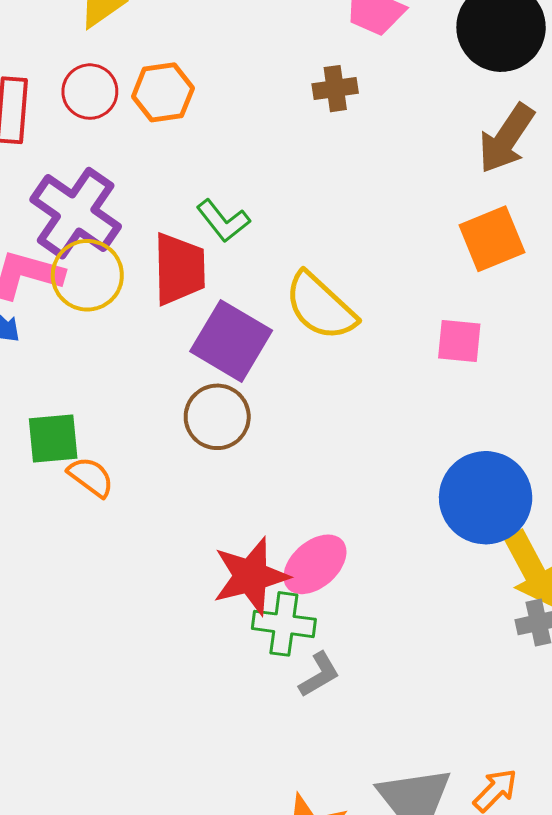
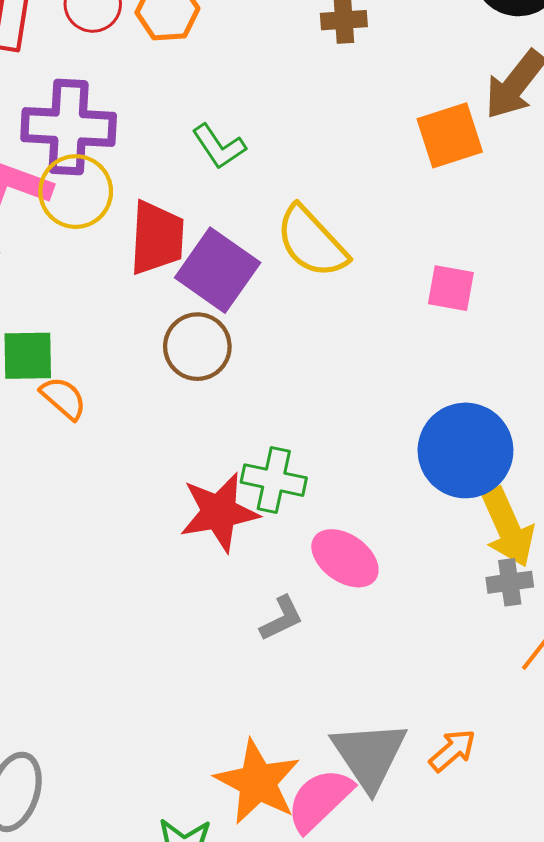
purple cross: (76, 213) -> (69, 127), turned -36
orange square: (492, 239) -> (450, 135), moved
red trapezoid: (179, 269) -> (157, 238), moved
pink ellipse: (315, 564) -> (345, 558), moved, turned 72
green cross: (284, 624) -> (274, 480), moved

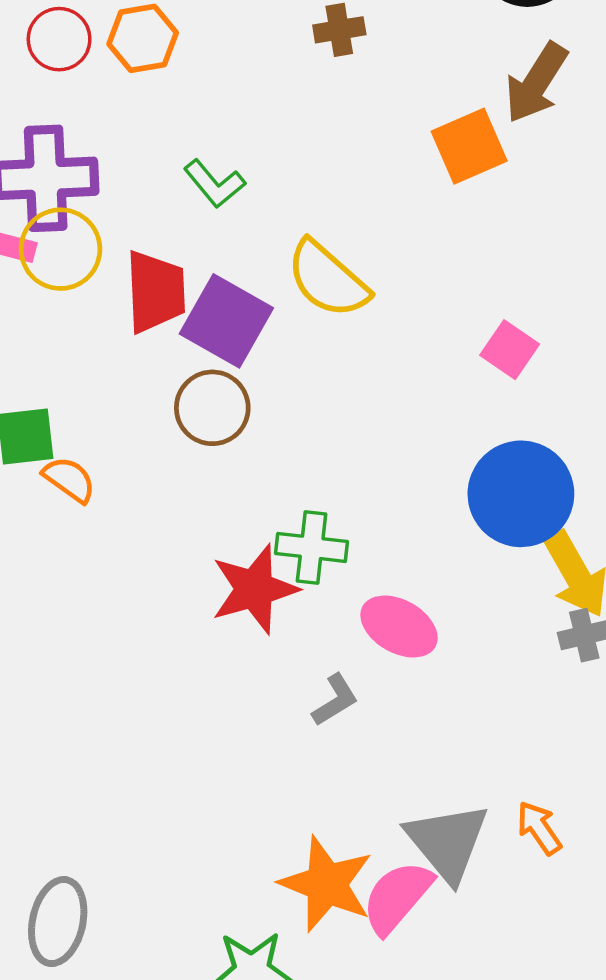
pink square: (451, 288) -> (510, 350), moved, turned 30
orange arrow: (452, 750) -> (539, 828), turned -78

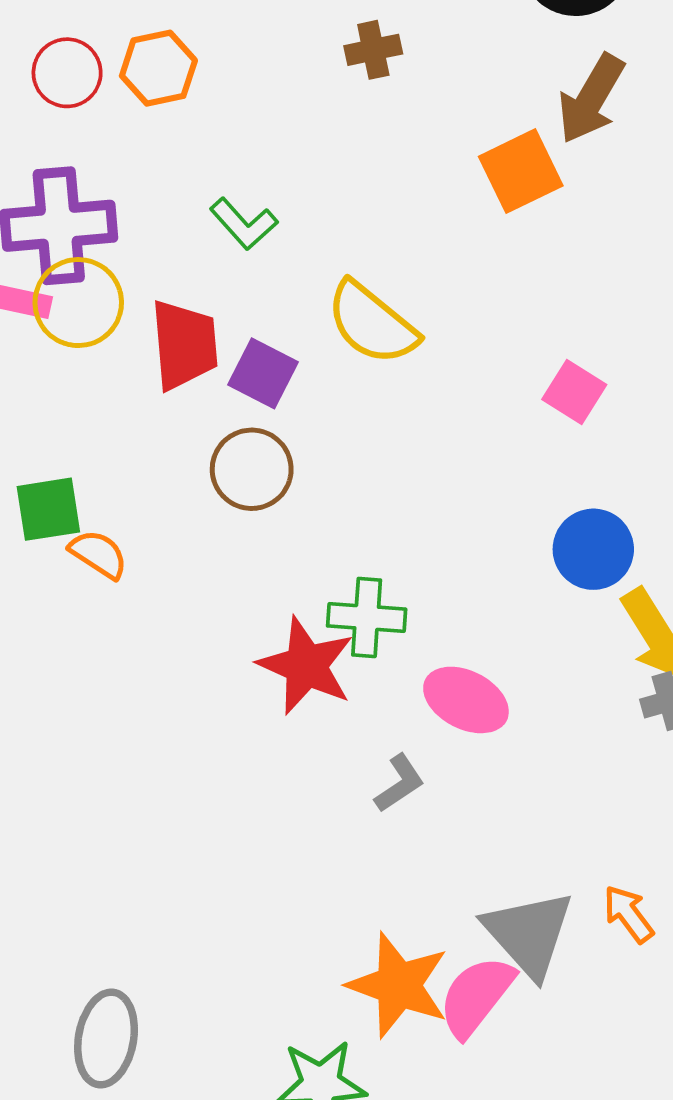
purple square: (226, 321) -> (263, 373), size x0.7
blue circle: (521, 494) -> (593, 549), size x0.7
red star: (254, 589) -> (306, 666), turned -30

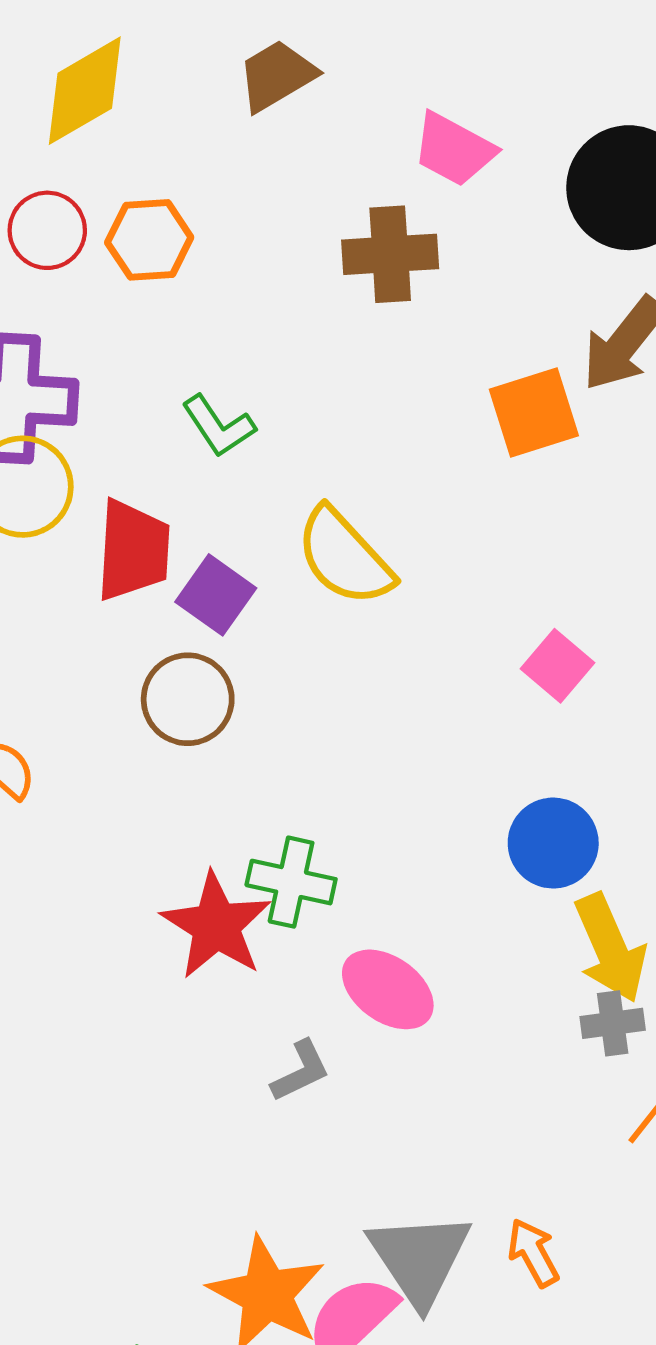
brown cross: (373, 50) -> (390, 254), size x1.5

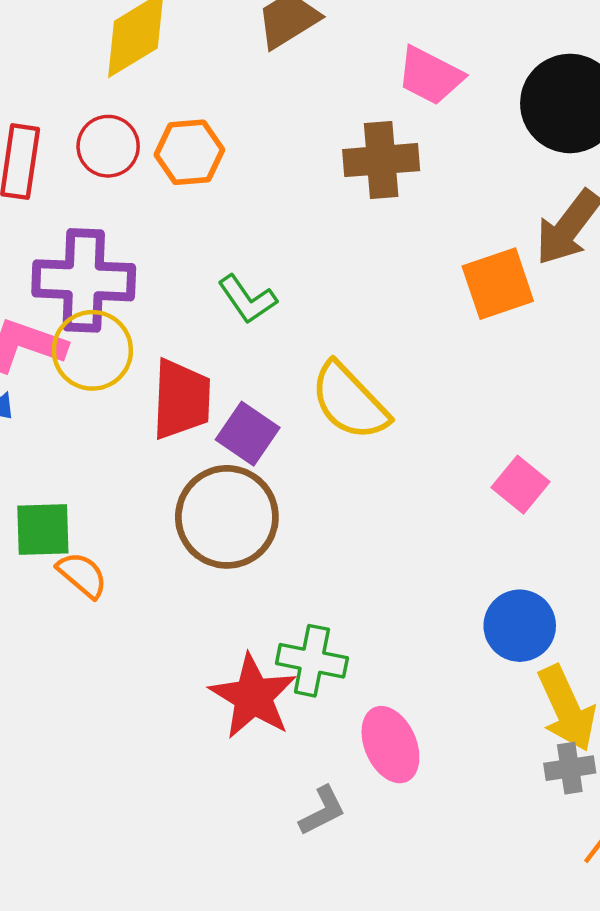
brown circle: (188, 699) -> (227, 517), size x1.4
pink ellipse: (388, 989) -> (390, 745), turned 32

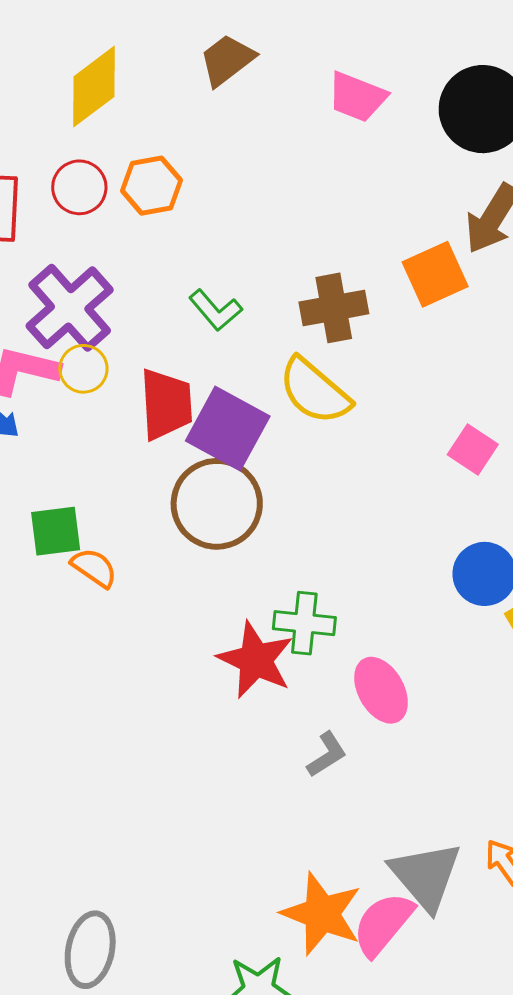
brown cross: (381, 160) -> (334, 308), moved
purple cross: (84, 280) -> (70, 308), turned -38
yellow circle: (92, 350) -> (83, 369), size x0.7
purple square: (248, 434) -> (228, 428), size x1.5

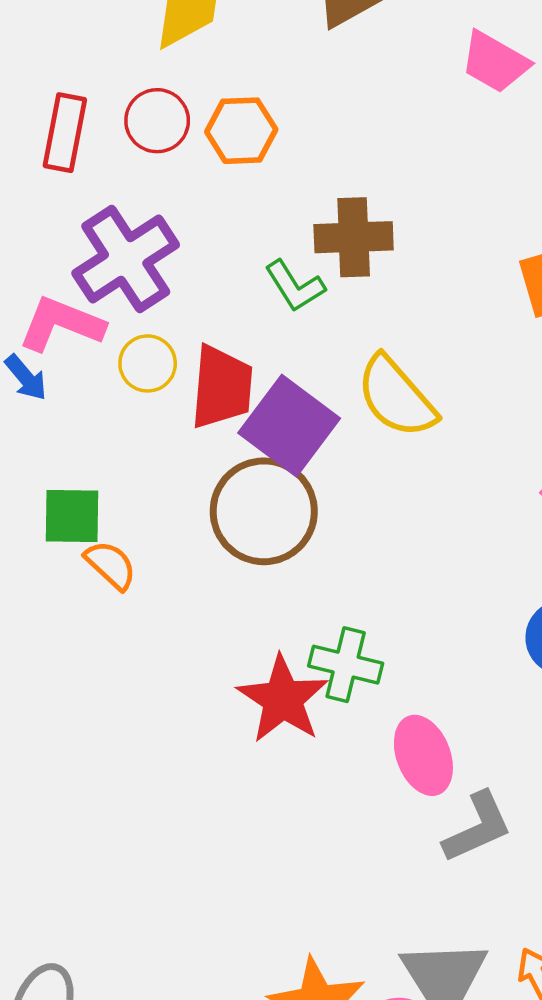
brown cross: (334, 308) -> (354, 237), moved
yellow circle: (83, 369) -> (148, 363), moved
gray L-shape: (327, 755) -> (477, 827), moved, size x1.4

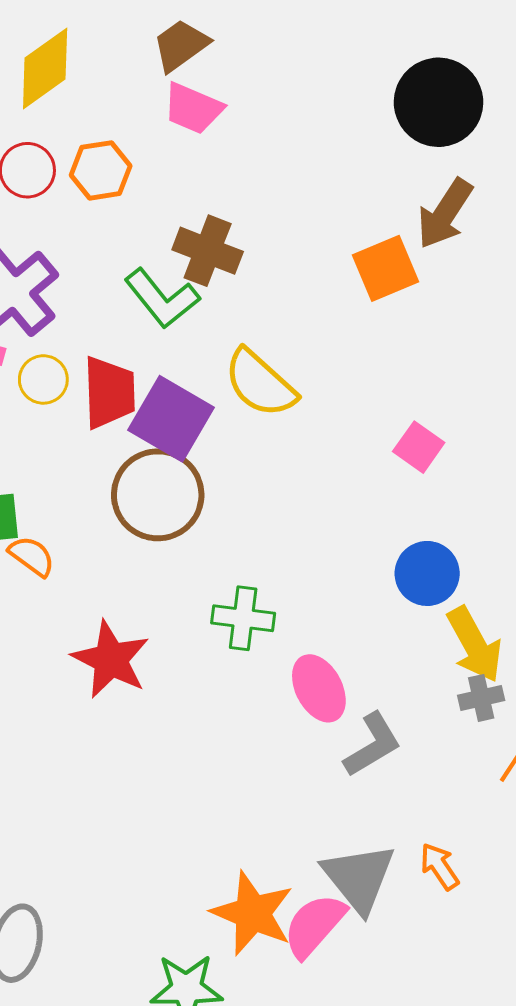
pink trapezoid: (495, 62) -> (193, 108), moved
brown cross: (354, 237) -> (208, 251), turned 30
green L-shape: (295, 286) -> (162, 298), size x1.4
red star: (283, 699) -> (111, 660), moved

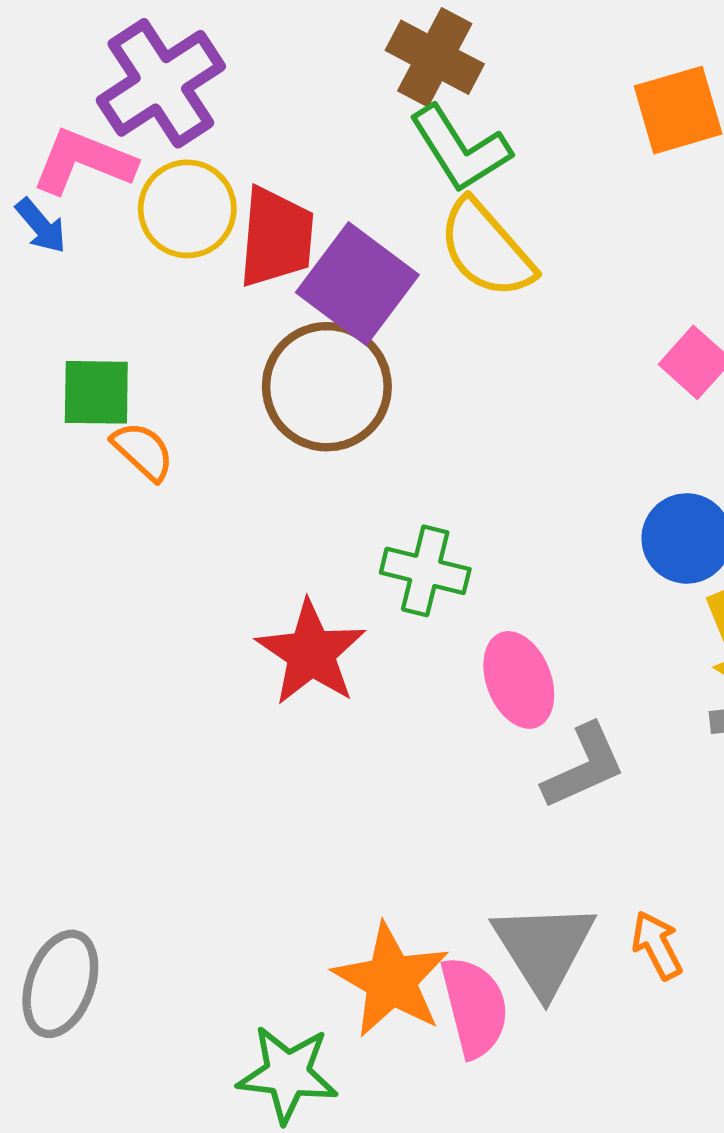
green L-shape: (162, 298) -> (460, 149), moved
yellow circle: (43, 379) -> (187, 209), size x1.4
red star: (111, 660) -> (311, 653), moved
pink semicircle: (314, 925) -> (475, 1007), turned 118

